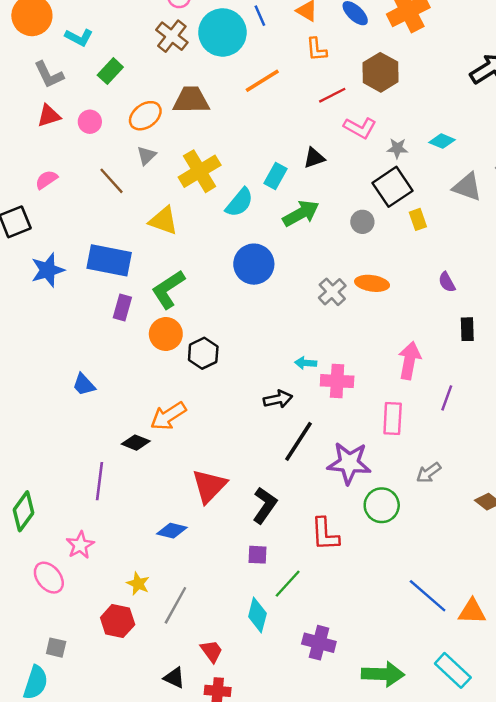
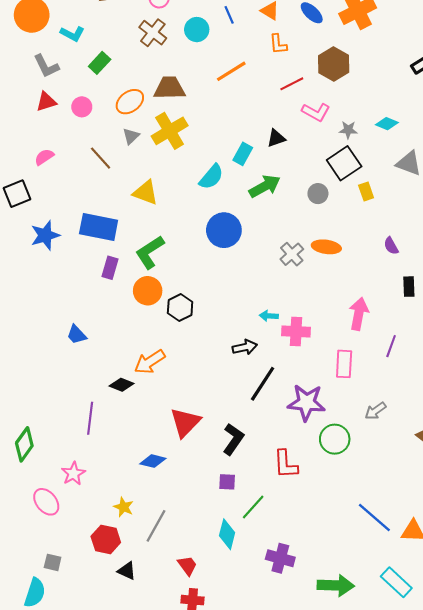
cyan circle: (222, 32) -> (197, 30), size x0.6
yellow cross: (200, 171) -> (170, 131), moved
black triangle: (174, 678) -> (127, 571), moved

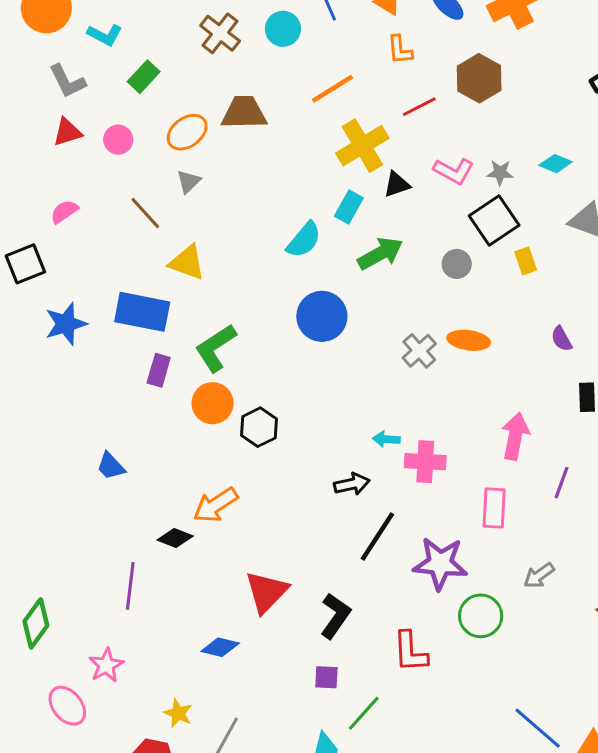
pink L-shape: (316, 112) -> (454, 171), moved
yellow cross: (170, 131) -> (362, 146), moved
yellow triangle: (146, 193) -> (187, 262), moved

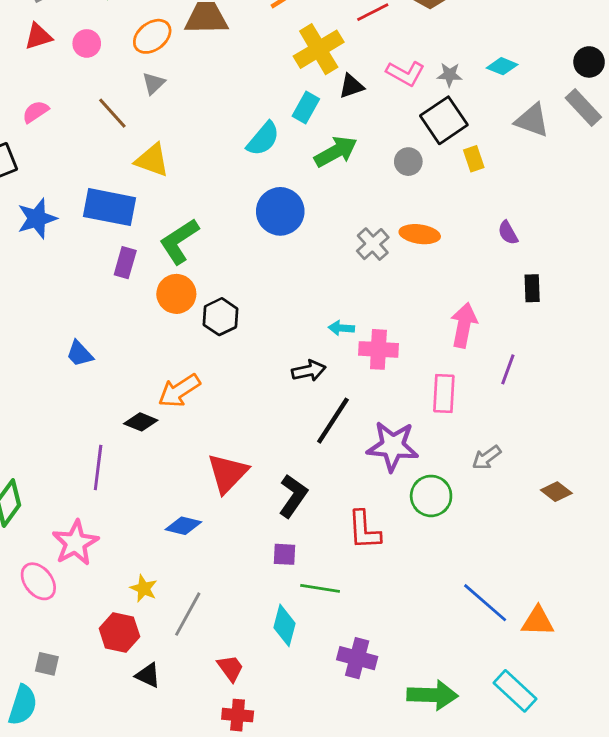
pink star: (106, 665) -> (75, 543), size x1.4
green line: (364, 713) -> (320, 588), turned 57

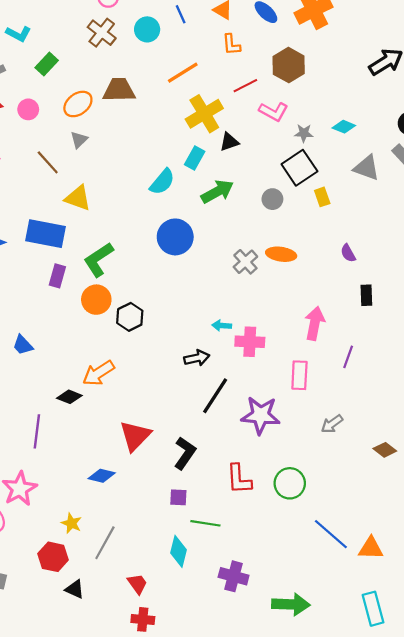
pink L-shape: (405, 73) -> (274, 112), moved
green circle: (431, 496) -> (290, 483), moved
cyan rectangle: (515, 691) -> (373, 609), moved, turned 32

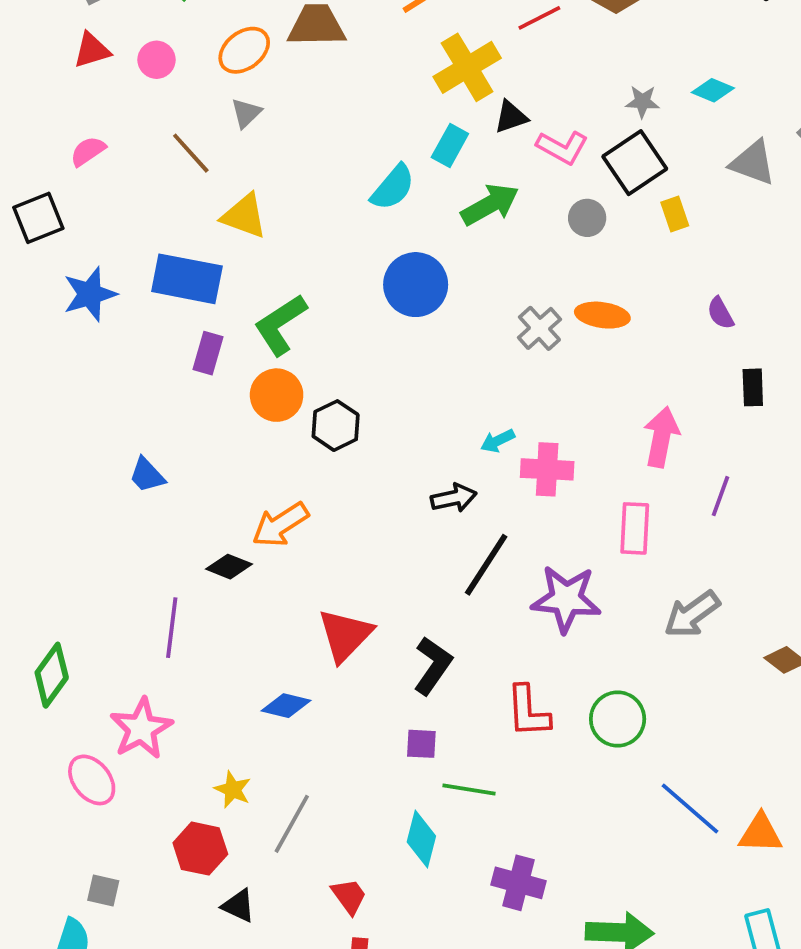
pink L-shape: (274, 112) -> (562, 147), moved
cyan arrow: (222, 326) -> (498, 441), turned -30
gray arrow: (332, 424) -> (692, 614), size x1.4

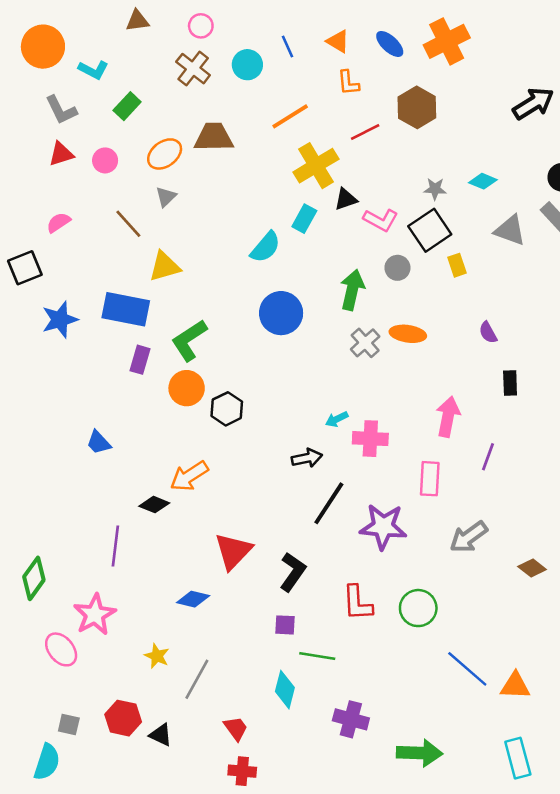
green arrow: (490, 205) -> (352, 290), moved, turned -48
yellow triangle: (244, 216) -> (165, 267), turned -36
red hexagon: (200, 849) -> (123, 718), moved

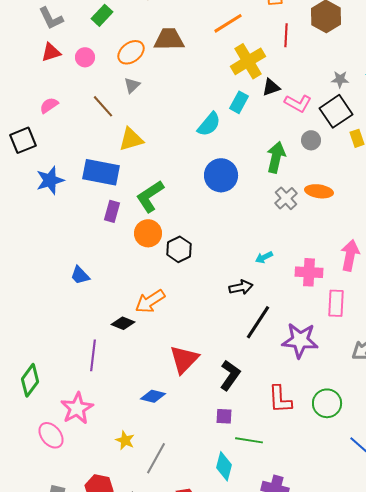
red line: (365, 132) -> (286, 35), turned -60
pink cross: (370, 439) -> (309, 272), moved

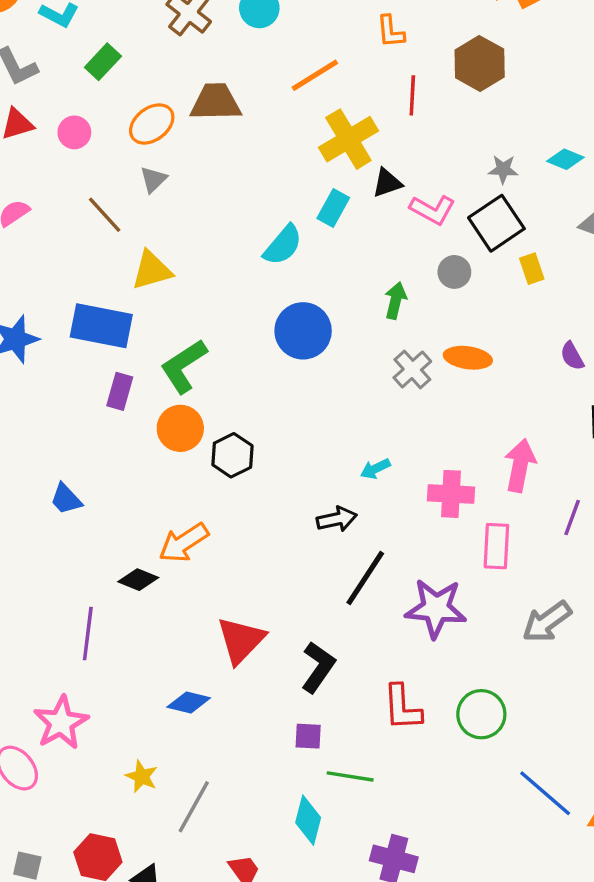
green arrow: (276, 157) -> (396, 301), size x0.7

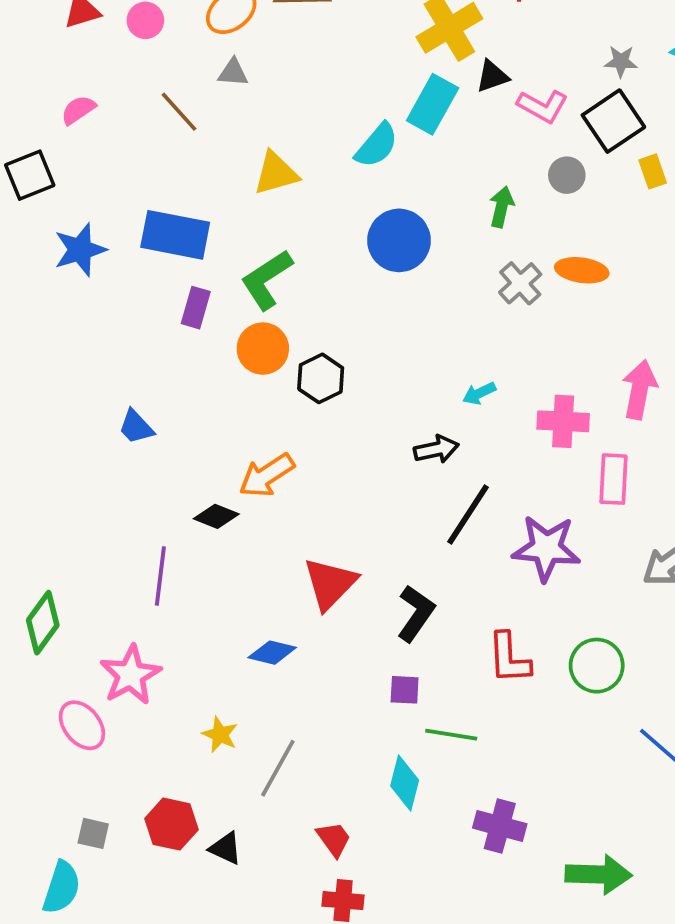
gray triangle: (153, 179) -> (233, 73), turned 48
cyan rectangle: (333, 208) -> (433, 104), size x1.4
yellow triangle: (152, 270) -> (276, 173), moved

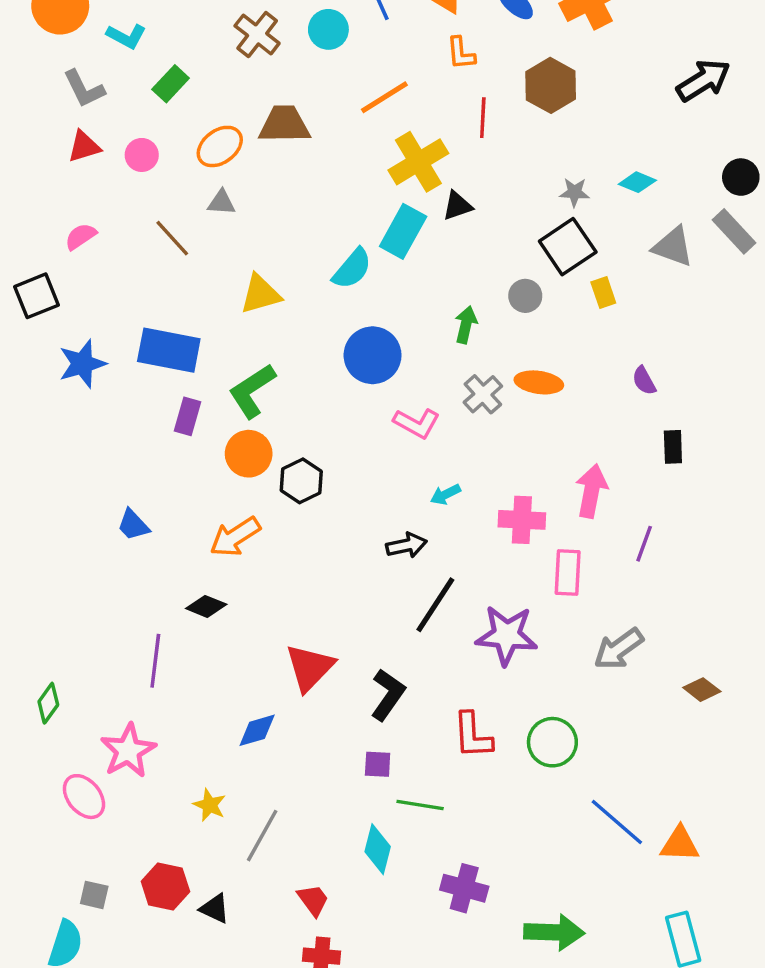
pink L-shape: (543, 106) -> (417, 423), moved
orange arrow: (267, 475) -> (235, 537), moved
green diamond: (43, 623) -> (48, 703), size x0.7
blue diamond: (272, 653) -> (257, 730), turned -30

